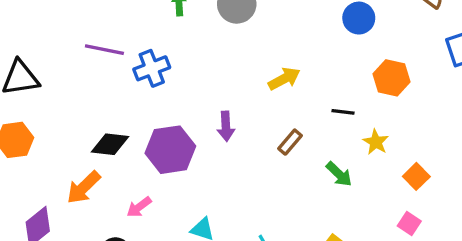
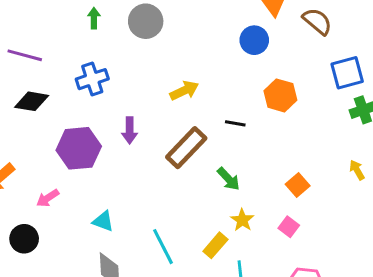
blue cross: (152, 68) -> (92, 79), moved
brown rectangle: (290, 142) -> (186, 148), size x1.8
yellow star: (376, 142) -> (242, 220), moved
black diamond: (110, 144) -> (32, 101), moved

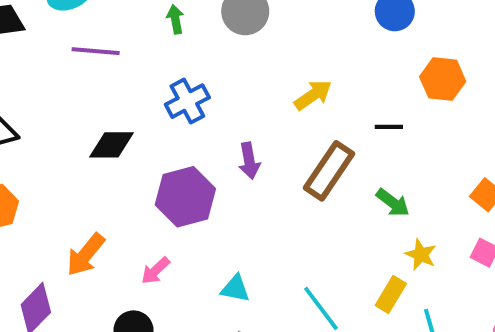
purple line: (25, 55) -> (96, 51), moved

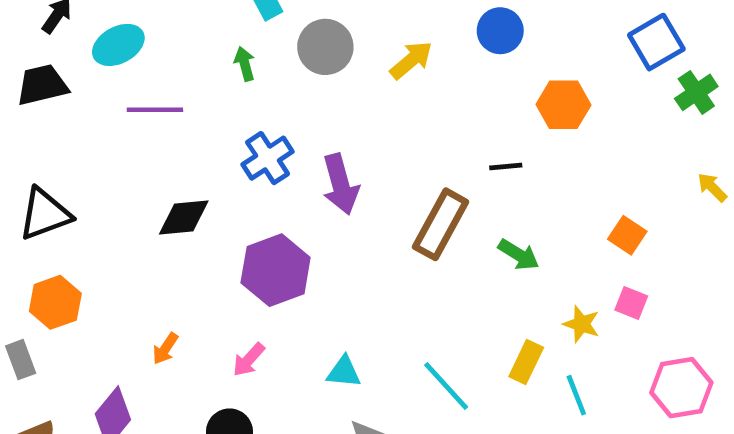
yellow arrow: (313, 95) -> (411, 60), moved
purple arrow: (249, 161) -> (340, 184), moved, size x1.4
orange arrow: (86, 255) -> (165, 349), size x0.6
yellow star: (421, 255) -> (581, 324), moved

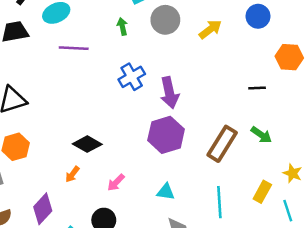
black diamond: (184, 218) -> (87, 144), moved, turned 32
brown rectangle: (441, 224) -> (222, 144), moved
purple hexagon: (276, 270) -> (166, 135), moved
cyan line: (446, 386) -> (219, 202), turned 36

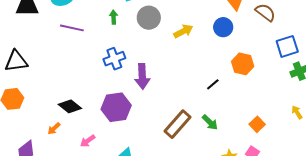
black line: (257, 88) -> (213, 84), turned -48
purple hexagon: (166, 135) -> (116, 107), moved

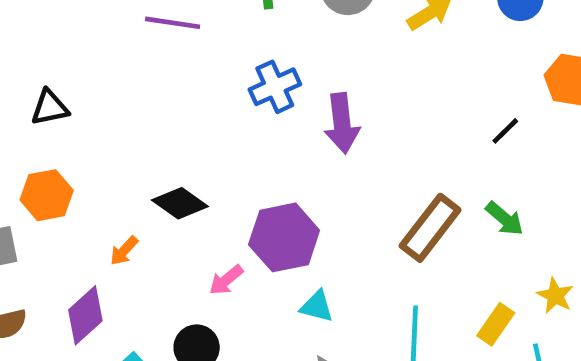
black triangle: (16, 61) -> (50, 108), size x0.7
purple hexagon: (116, 107) -> (284, 237), moved
orange arrow: (54, 128) -> (124, 251), moved

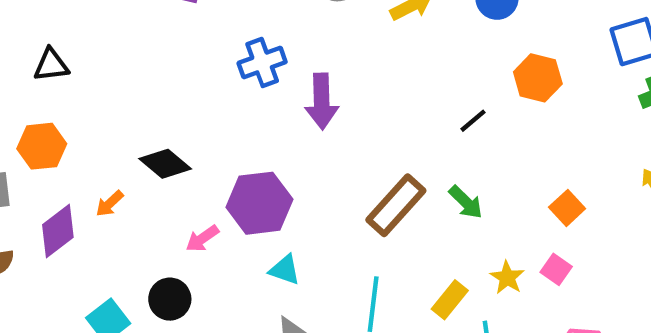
purple diamond: (85, 315) -> (58, 231), moved

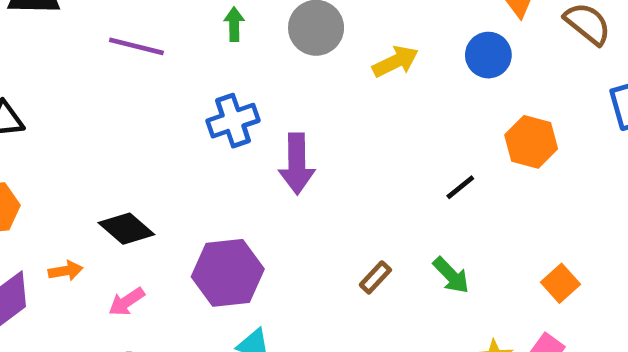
orange arrow: (110, 204) -> (66, 271), turned -148
brown rectangle: (396, 205) -> (375, 277), size x0.5
pink arrow: (202, 239) -> (127, 302), moved

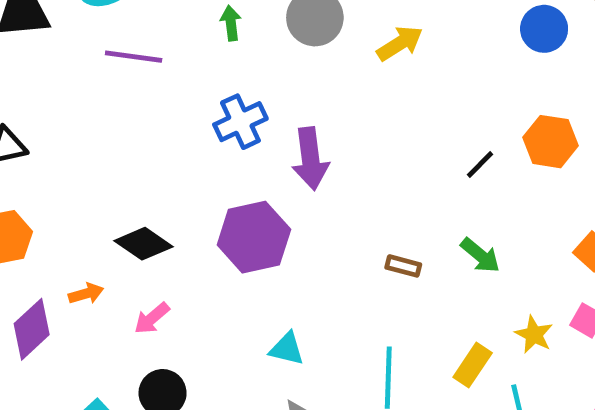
blue circle: (488, 55) -> (544, 29), moved
orange hexagon: (531, 142) -> (551, 142), moved
purple hexagon: (228, 273) -> (254, 237), moved
brown rectangle: (375, 277) -> (403, 266), turned 68

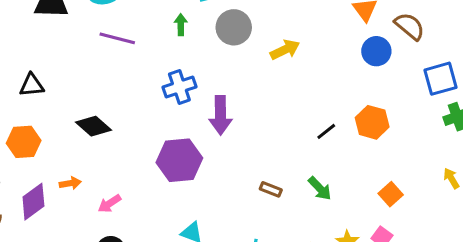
black diamond: (144, 244) -> (93, 126), moved

